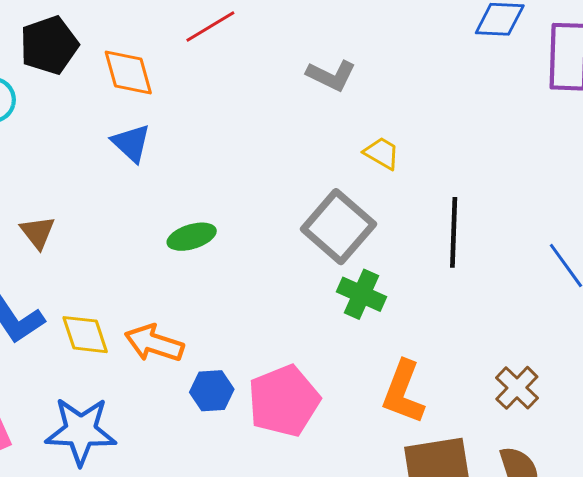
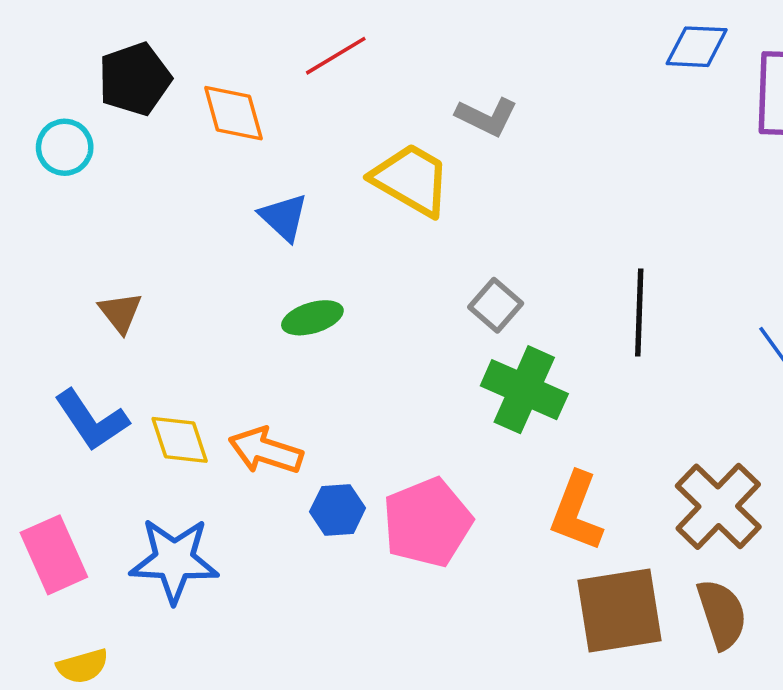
blue triangle: (131, 143) -> (284, 217), moved
yellow trapezoid: (382, 153) -> (411, 180), moved, size x1.8
gray square: (338, 227) -> (496, 305), size x0.6
green cross: (361, 294) -> (524, 390), size x1.4
brown cross: (517, 388) -> (718, 506), size x1.6

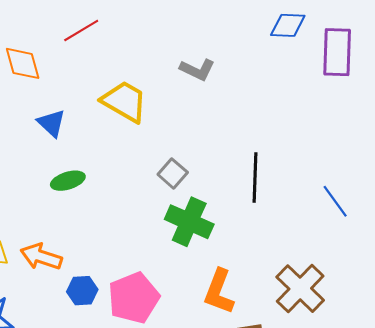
gray L-shape: (487, 117) -> (197, 70), moved

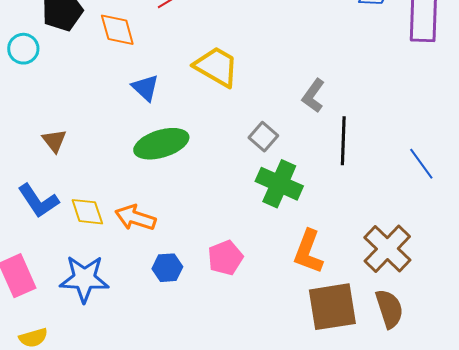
gray L-shape: (197, 70) -> (313, 96), moved, turned 100
green ellipse: (68, 181) -> (161, 144), size x1.6
blue hexagon: (82, 291) -> (167, 268), moved
pink pentagon: (134, 298) -> (225, 258), size x0.7

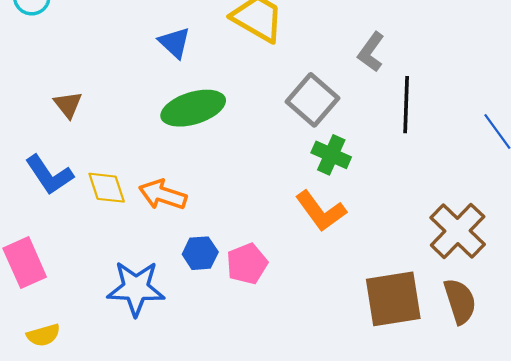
gray square: (263, 137) -> (313, 100), size x1.5
green cross: (279, 184) -> (331, 155), size x0.7
orange L-shape: (308, 252) -> (321, 211), moved, turned -57
pink pentagon: (225, 258) -> (247, 264), moved
blue star: (84, 279) -> (136, 288), moved

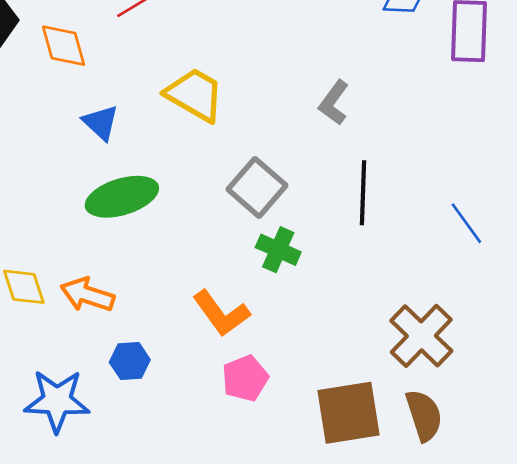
gray L-shape: (371, 52) -> (334, 103), moved
orange L-shape: (321, 211) -> (221, 313), moved
pink pentagon: (247, 264) -> (245, 378), moved

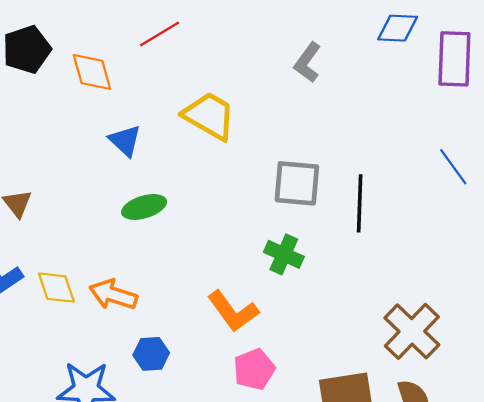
gray L-shape: (334, 103) -> (308, 62), moved
gray square: (257, 187) -> (297, 183), moved, turned -36
green ellipse: (122, 197) -> (144, 207), size x0.7
blue line: (466, 223) -> (453, 167), moved

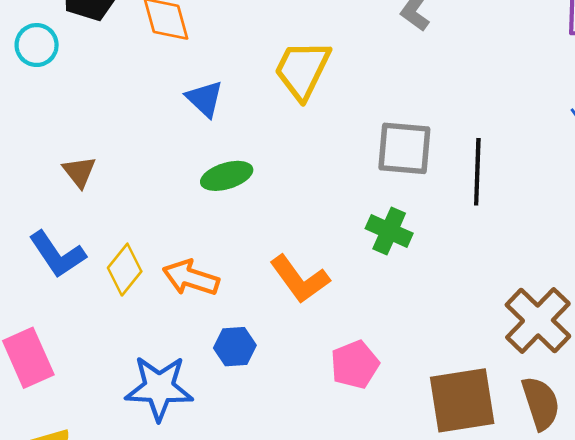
yellow trapezoid: (209, 116) -> (302, 70), turned -94
yellow diamond: (56, 288) -> (125, 270), turned 57
orange L-shape: (233, 311) -> (300, 279), moved

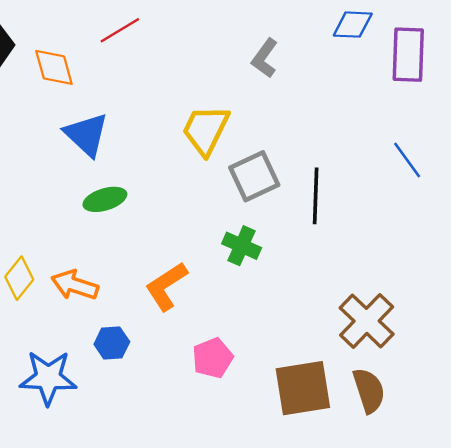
yellow trapezoid: (302, 70) -> (206, 130), moved
blue triangle: (205, 99) -> (86, 135), size x1.4
gray square: (404, 148) -> (254, 176), turned -30
orange L-shape: (300, 279) -> (166, 286), turned 93

